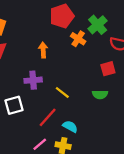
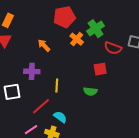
orange arrow: (43, 50) -> (44, 45), turned -48
yellow line: (62, 92) -> (57, 86), turned 48

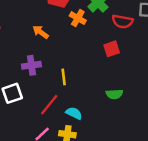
green semicircle: (90, 91) -> (114, 94), moved

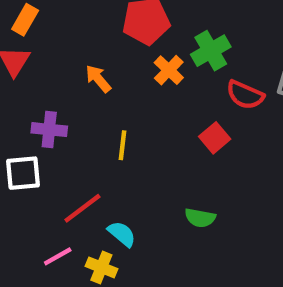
red square: (112, 49) -> (215, 138), turned -35
purple cross: (31, 65) -> (49, 130), moved
yellow line: (64, 77) -> (123, 145), moved

